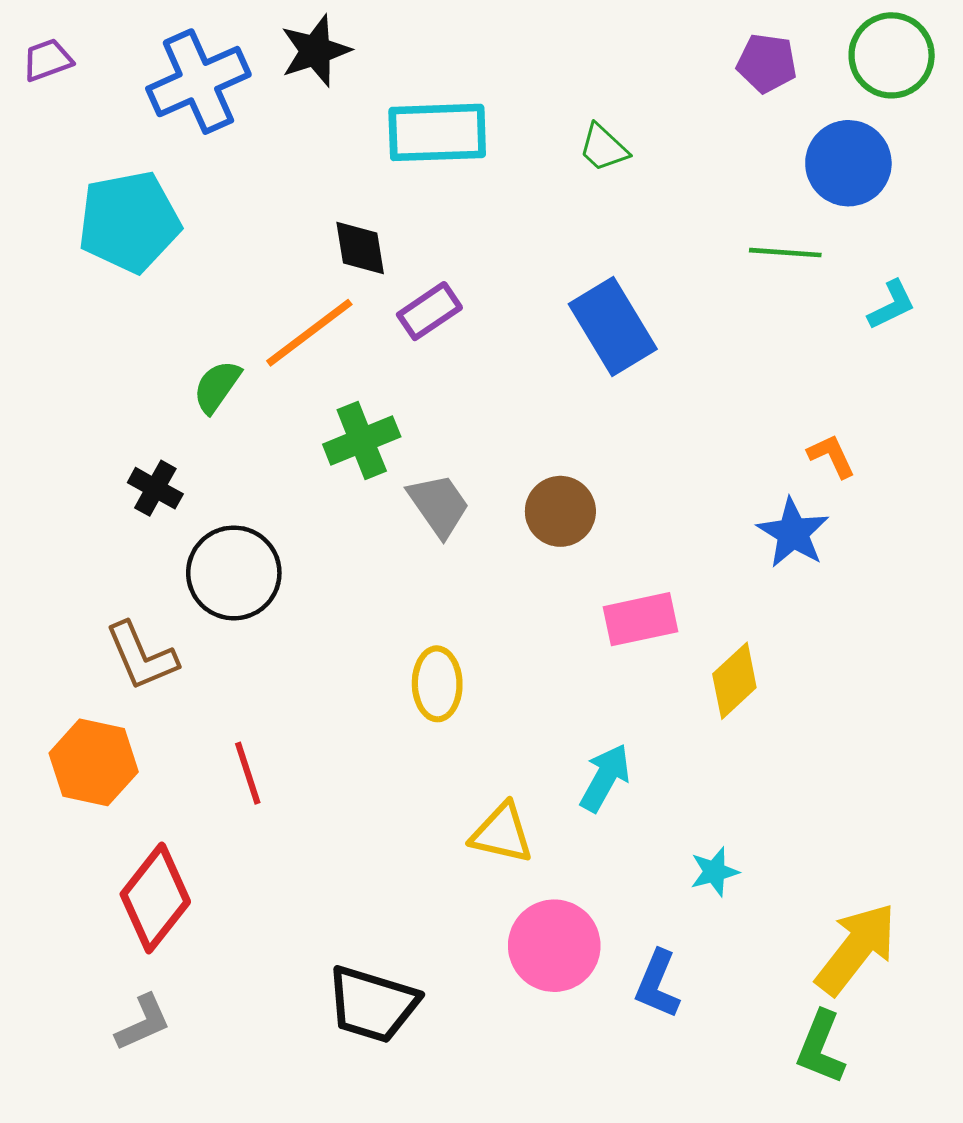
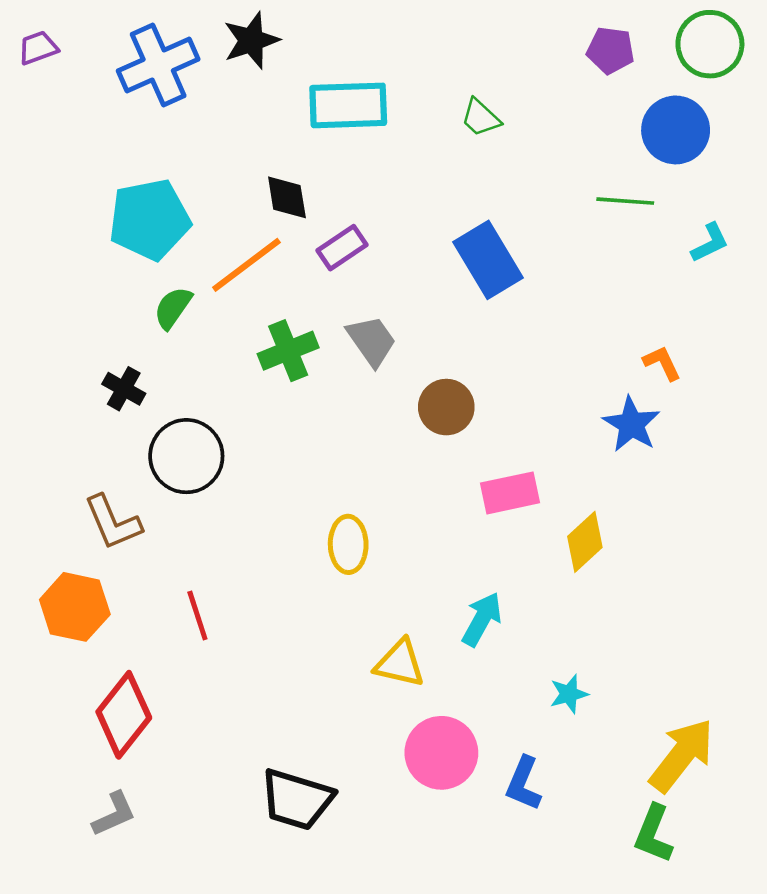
cyan pentagon: (129, 222) -> (150, 219), moved
gray trapezoid: (439, 505) -> (371, 341), moved

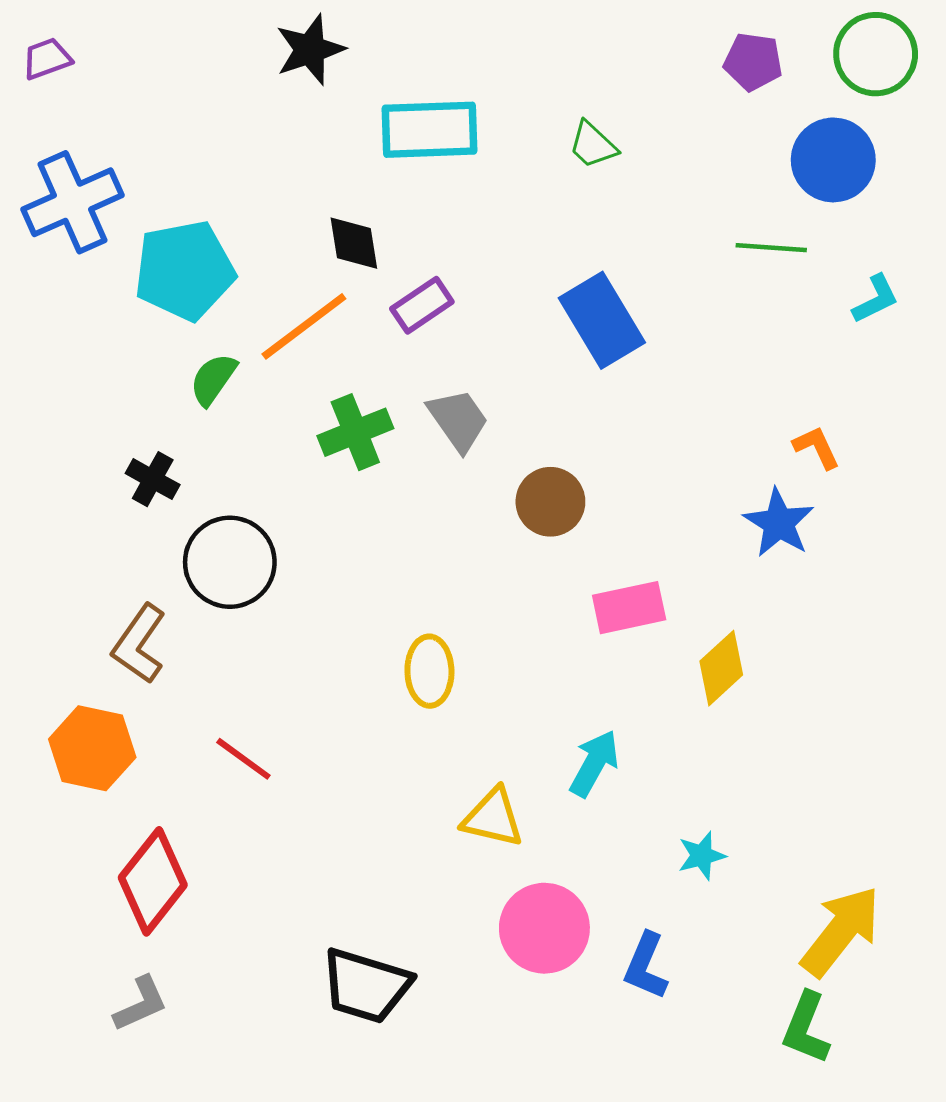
blue cross: (158, 65) -> (73, 202), moved
brown L-shape: (113, 522) -> (139, 644), turned 58
red line: (197, 616) -> (243, 759), turned -36

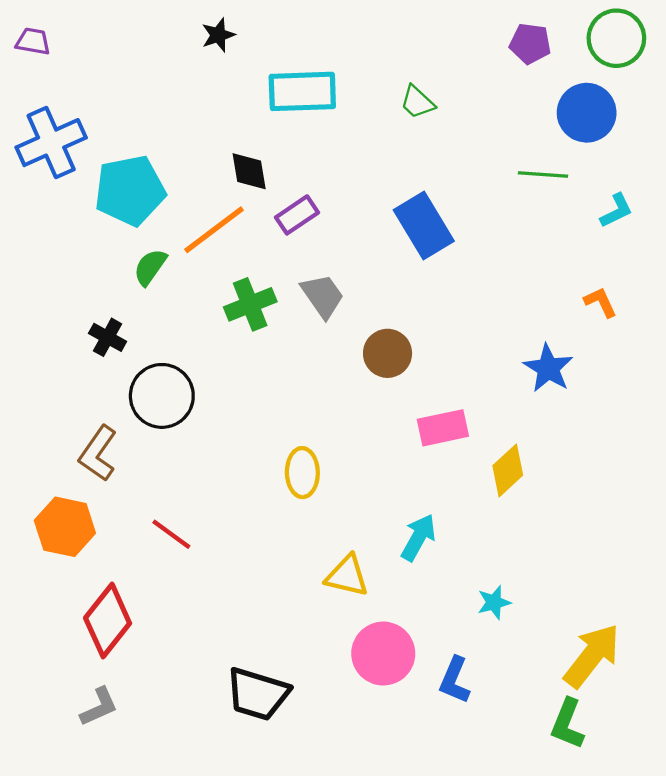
black star: (310, 50) -> (218, 35), size x0.7
purple trapezoid: (47, 59) -> (33, 41), turned 30
orange L-shape: (817, 447) -> (600, 302), moved

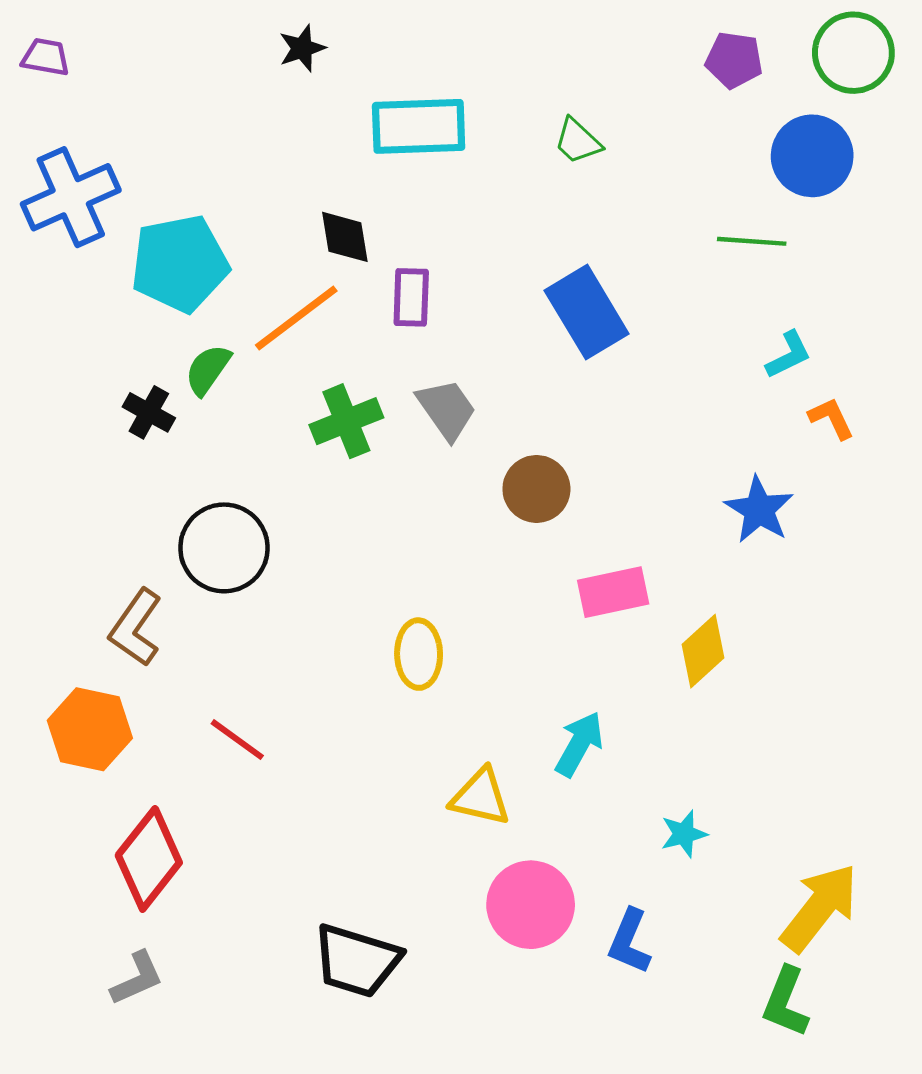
cyan L-shape: (616, 211) -> (789, 355), moved
purple rectangle: (297, 215) -> (411, 297), turned -54
black cross: (108, 337) -> (149, 412), moved

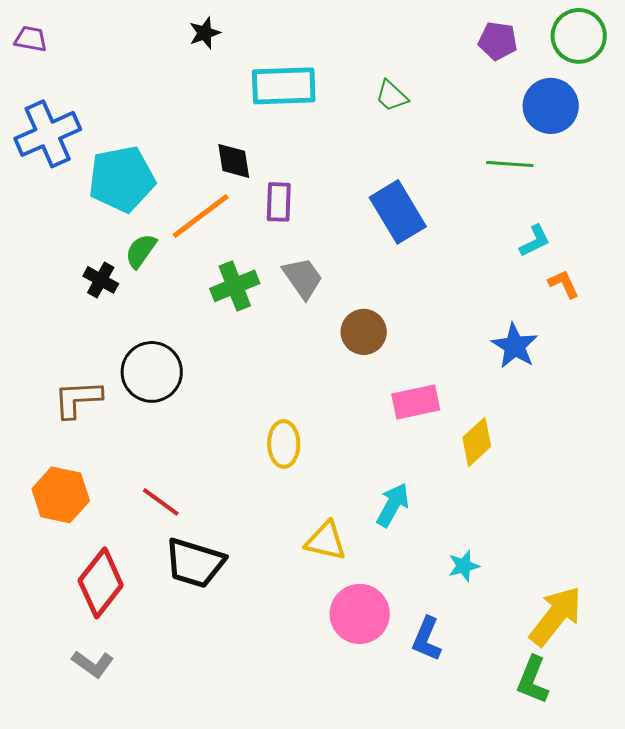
brown L-shape: (136, 628) -> (78, 399), moved, turned 52
black trapezoid: (357, 961) -> (195, 563), moved
gray L-shape: (137, 978) -> (93, 664), turned 60

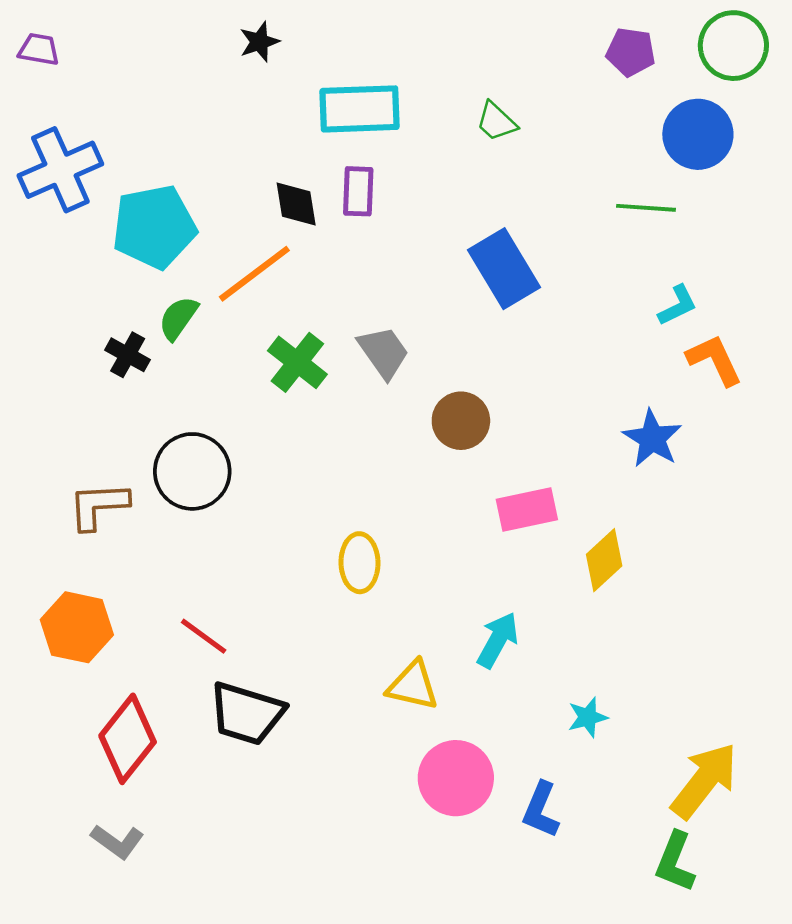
purple rectangle: (279, 202) -> (358, 191), moved
orange L-shape: (564, 284) -> (714, 360), size x1.4
green cross: (235, 286) -> (297, 362), turned -30

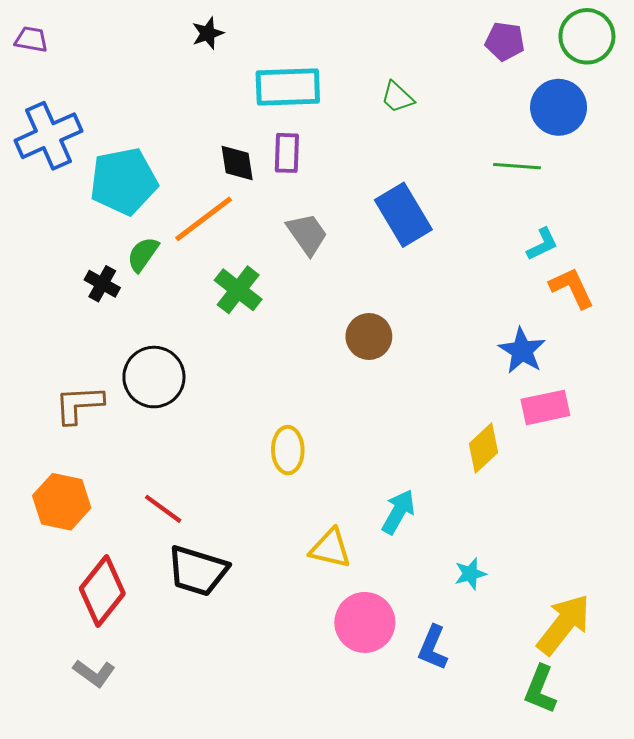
gray trapezoid: (384, 352) -> (307, 234), moved
pink rectangle: (527, 509) -> (545, 407), moved

